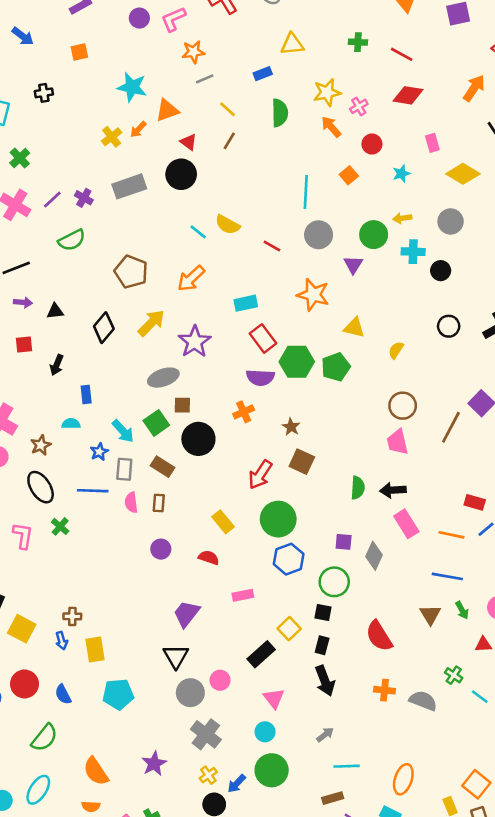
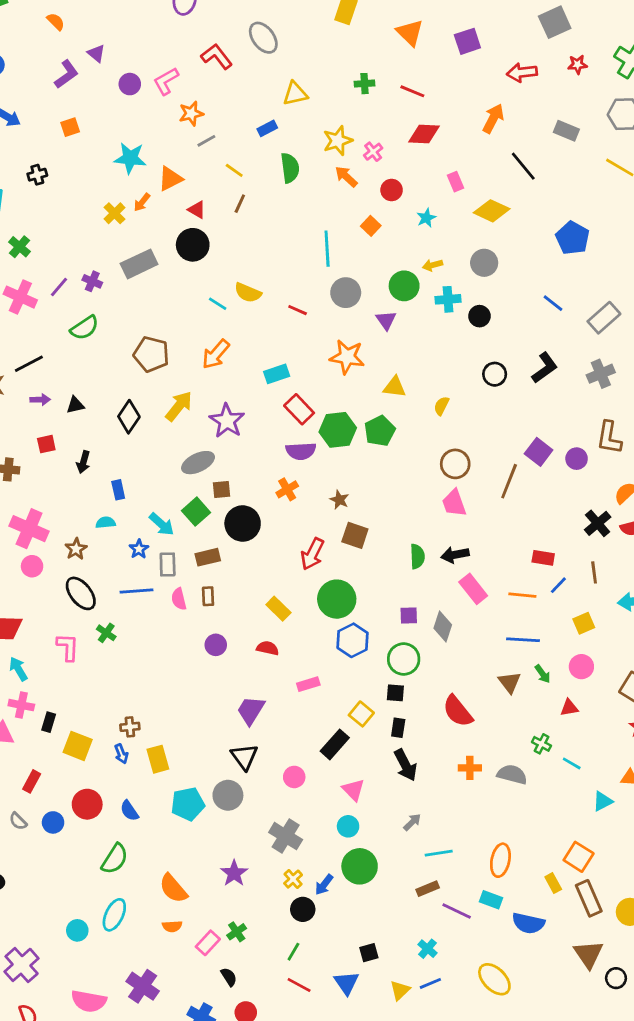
brown rectangle: (163, 467) -> (208, 557), turned -40
gray circle: (190, 693) -> (228, 795), moved

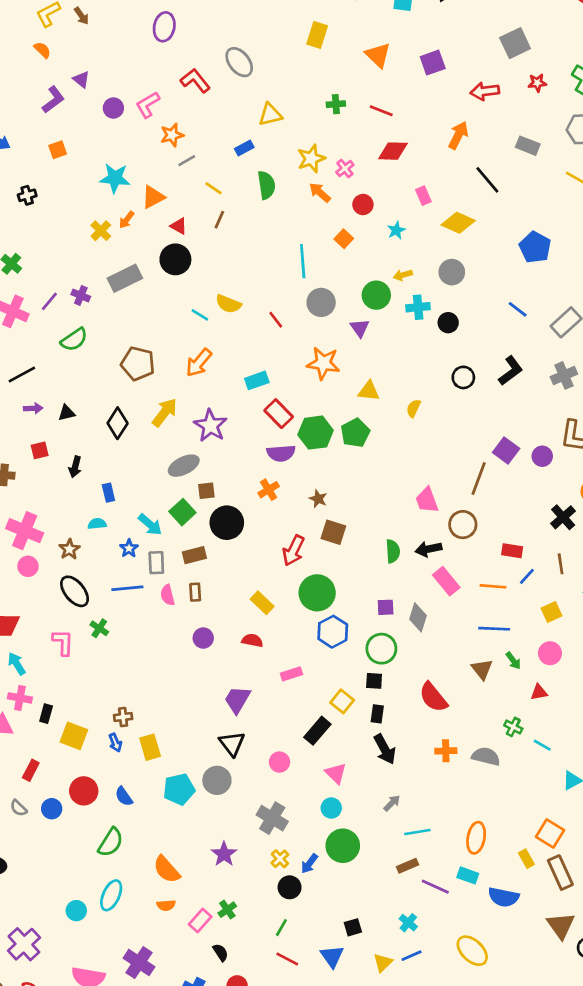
red line: (298, 310) -> (276, 320), turned 30
brown circle: (455, 464) -> (463, 525), moved

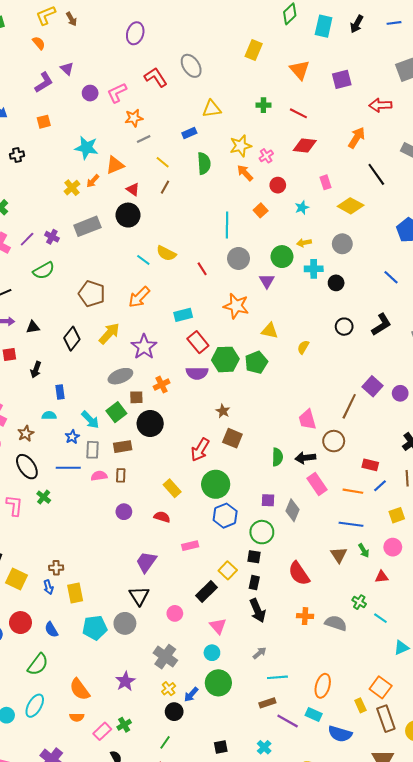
orange cross: (269, 490) -> (162, 385), moved
pink semicircle: (168, 595) -> (99, 476), turned 91

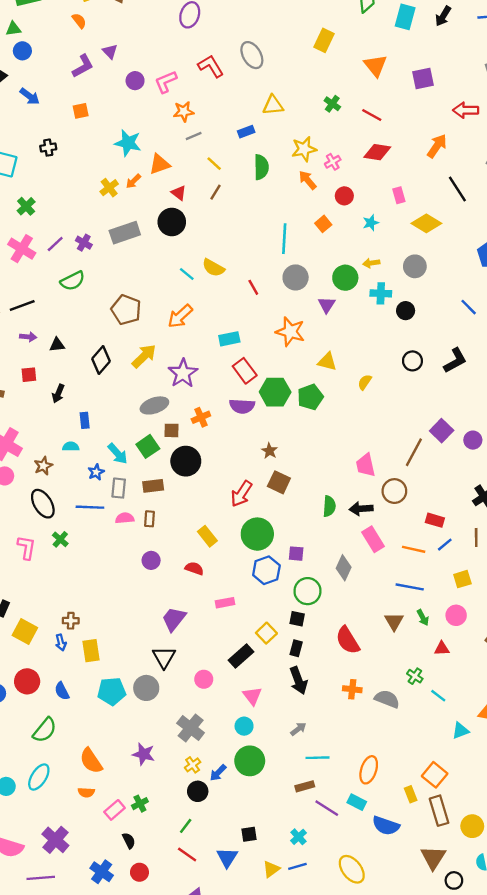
green cross: (263, 105) -> (332, 104), turned 32
purple square: (268, 500) -> (296, 554), moved
purple star: (125, 681) -> (144, 754), turned -30

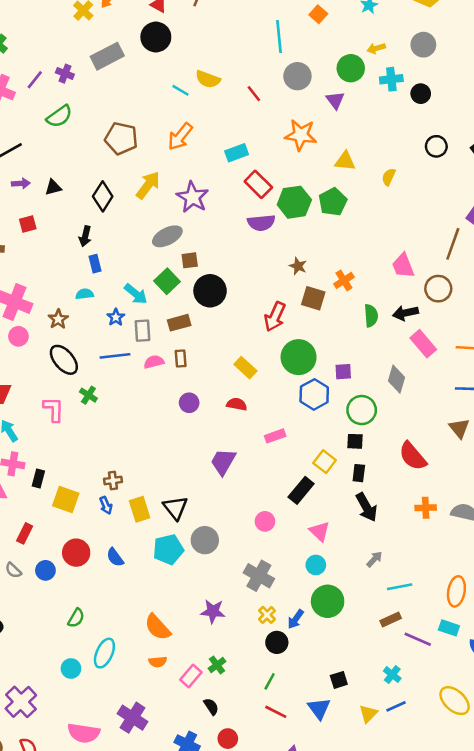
black arrow: (58, 393) -> (85, 236), moved
orange cross: (201, 417) -> (344, 280), moved
black triangle: (164, 657) -> (175, 508), moved
green semicircle: (45, 730) -> (76, 618), moved, size x0.7

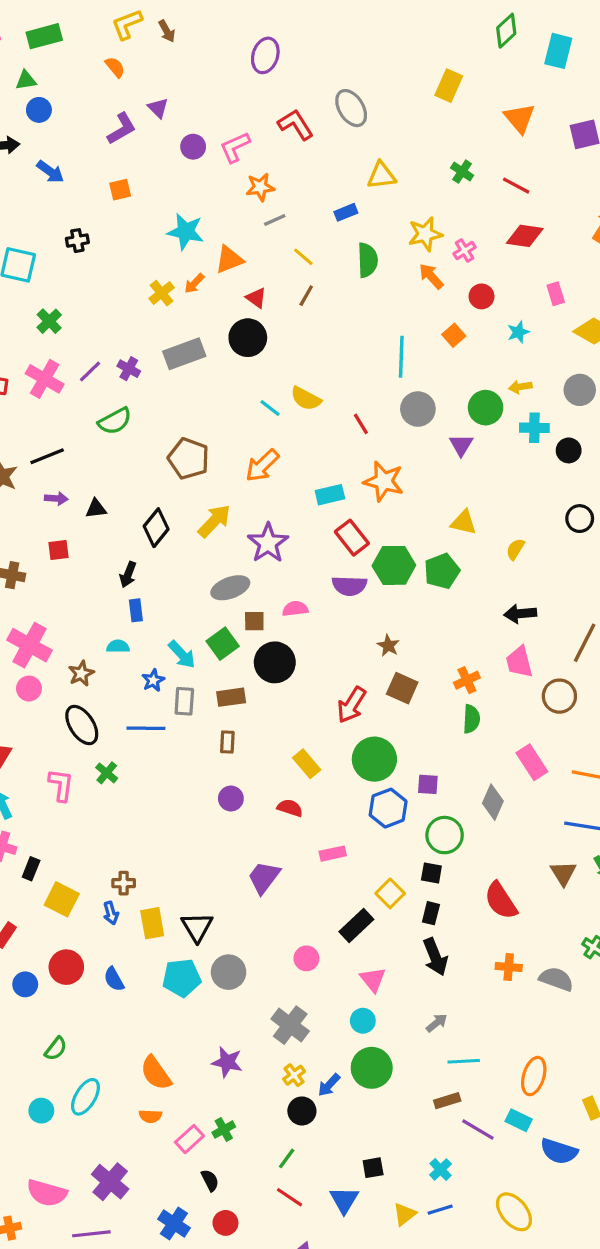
orange star: (301, 135) -> (384, 481), moved
orange cross: (344, 280) -> (467, 680), moved
black arrow: (405, 313) -> (520, 614), moved
pink semicircle: (154, 362) -> (295, 609), moved

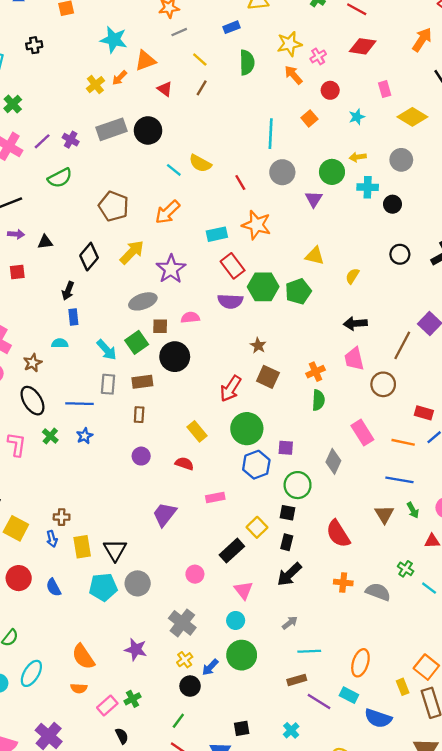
black circle: (248, 338) -> (148, 130), moved
blue star: (153, 680) -> (85, 436), moved
black arrow: (435, 957) -> (289, 574), turned 68

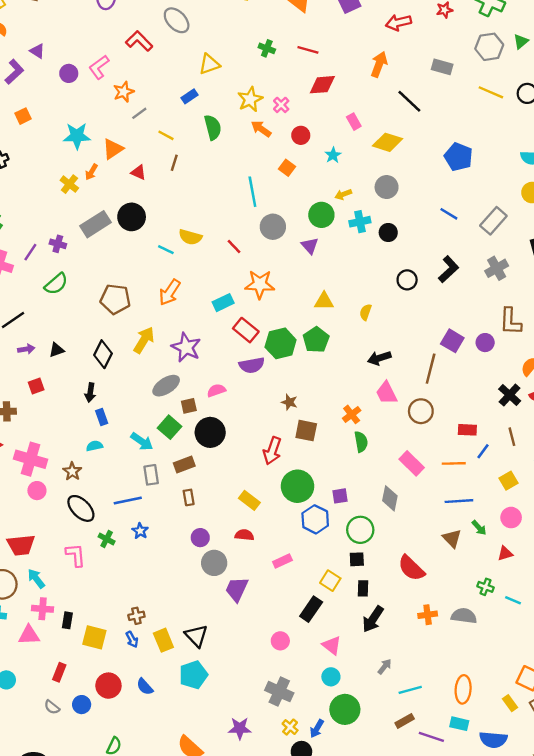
gray circle: (138, 583) -> (214, 563), moved

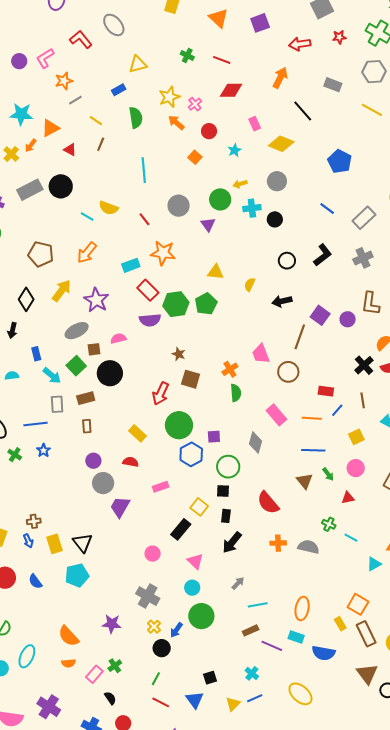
cyan line: (252, 192) -> (144, 170), moved
black arrow: (379, 358) -> (282, 301), moved
blue rectangle: (102, 417) -> (36, 354), moved

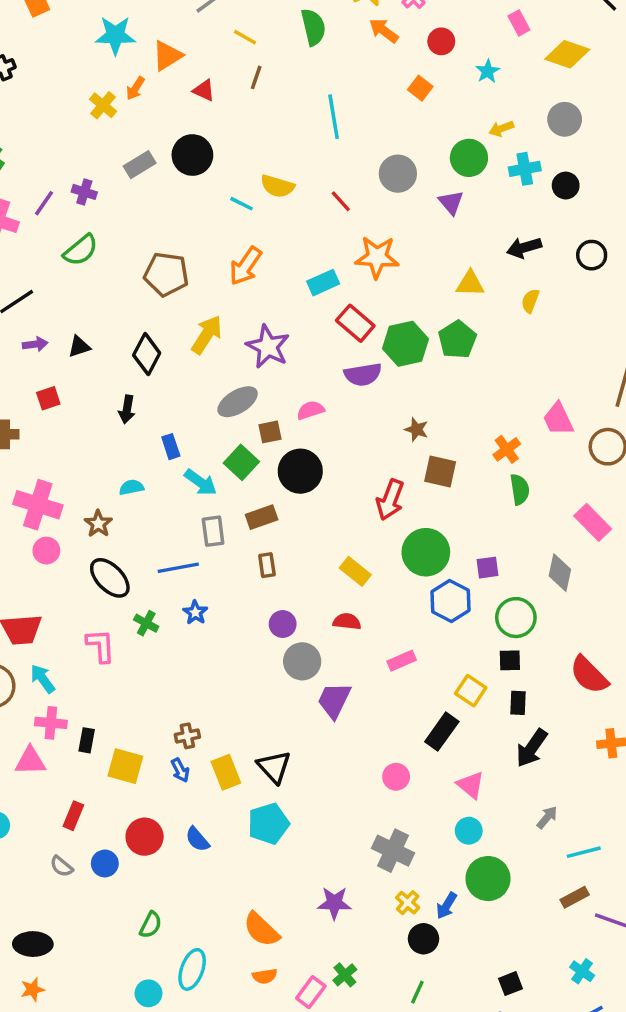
gray rectangle: (30, 190) -> (140, 165), size x0.7
black arrow: (282, 301) -> (524, 248), moved

